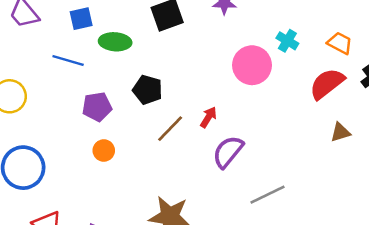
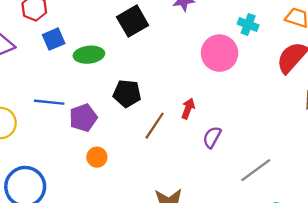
blue line: (68, 61) -> (49, 102), moved
purple semicircle: (228, 152) -> (212, 137), size x0.7

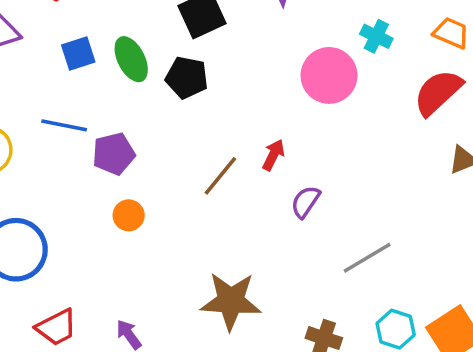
blue square: (54, 39) -> (78, 54), moved
green ellipse: (89, 55) -> (131, 59), turned 64
black pentagon: (127, 94) -> (187, 77), moved

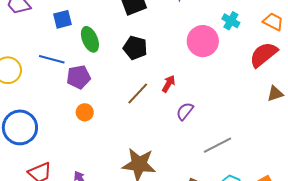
green ellipse: (131, 59) -> (90, 39), moved
black pentagon: (187, 77) -> (135, 48), moved

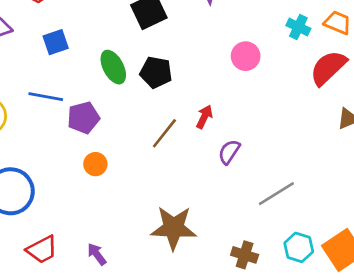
cyan cross: (231, 21) -> (298, 27), moved
green ellipse: (90, 39) -> (113, 67), moved
pink circle: (203, 41) -> (246, 56), size x0.7

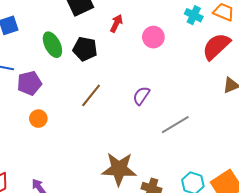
red arrow: (204, 117) -> (116, 23), moved
purple semicircle: (229, 152) -> (141, 96), moved
gray line: (276, 194) -> (175, 125), moved
brown star: (174, 228) -> (119, 169), moved

